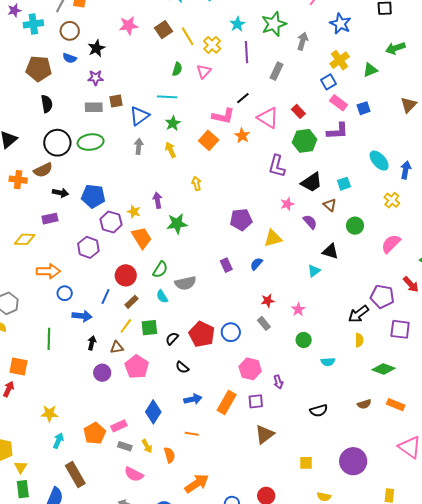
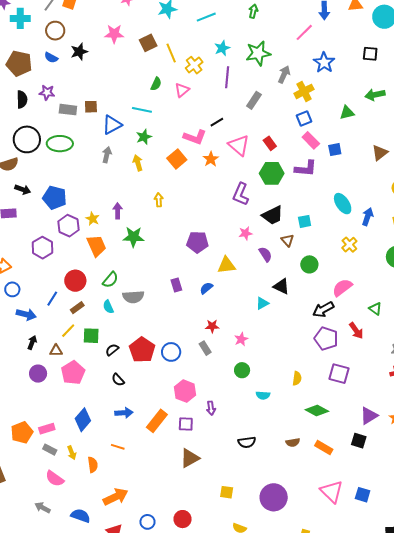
yellow cross: (340, 60) -> (304, 91), moved
purple star: (96, 78) -> (47, 93), moved
black arrow: (358, 314) -> (323, 310), moved

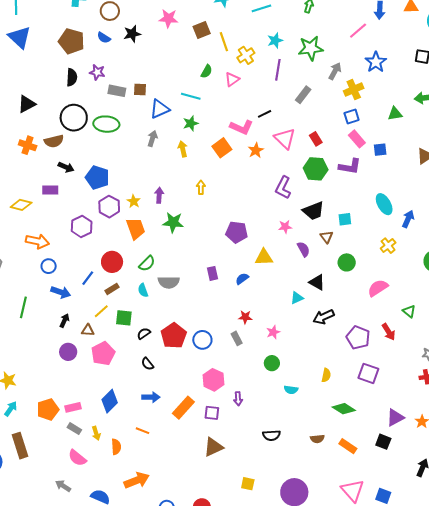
black arrow: (323, 310) -> (323, 317), moved

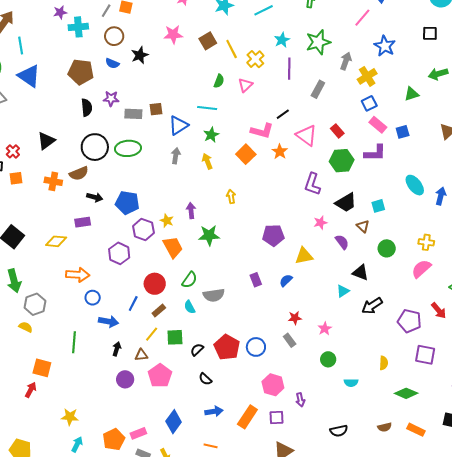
yellow cross: (388, 246) -> (426, 242), moved, turned -35

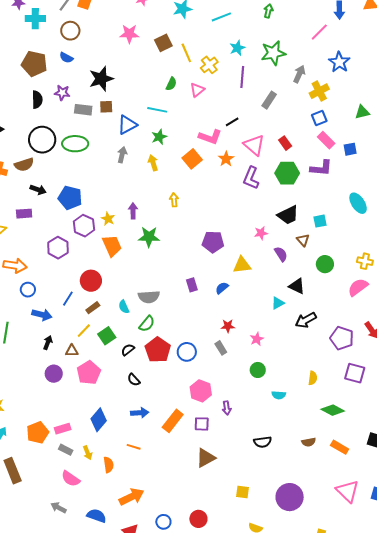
black star: (140, 55) -> (101, 79), moved, size x1.4
purple L-shape: (312, 184) -> (251, 178), moved
green semicircle: (190, 280) -> (147, 324), moved
green square: (175, 337) -> (107, 336), turned -36

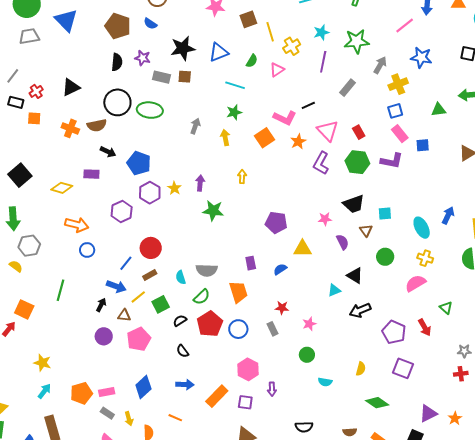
blue star: (339, 62) -> (421, 58), turned -30
blue triangle: (127, 125) -> (219, 52), moved
cyan ellipse: (358, 203) -> (422, 228), moved
orange trapezoid: (112, 246) -> (238, 292), moved
blue arrow: (42, 315) -> (116, 286), moved

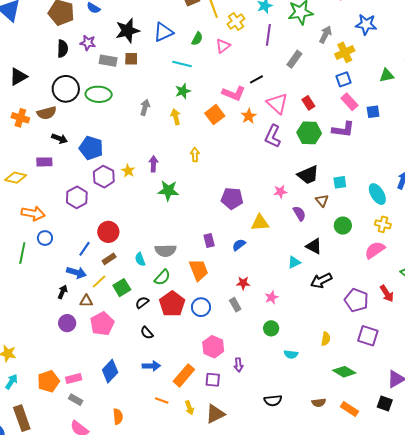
green line: (61, 290) -> (22, 253), moved
orange line: (175, 418) -> (162, 400), moved
yellow arrow: (129, 419) -> (189, 408), moved

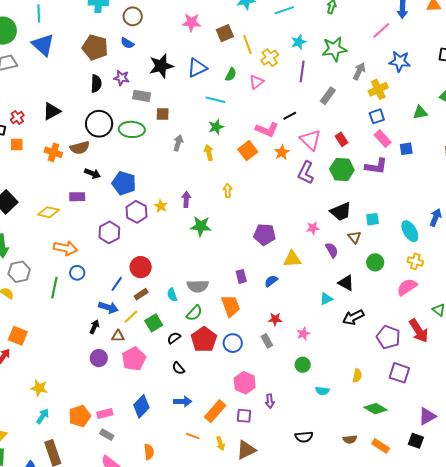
brown square: (131, 59) -> (163, 114), moved
red arrow: (387, 294) -> (419, 331), size x1.4

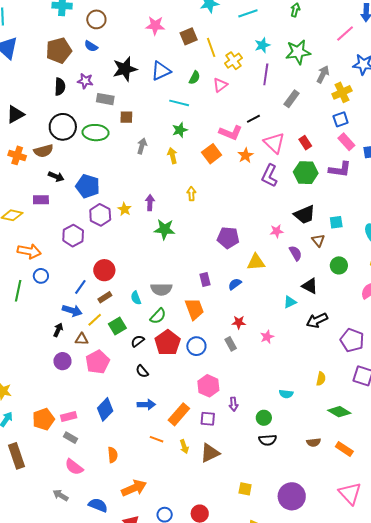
brown pentagon: (95, 47) -> (59, 51), turned -30
green circle: (303, 365) -> (264, 418), moved

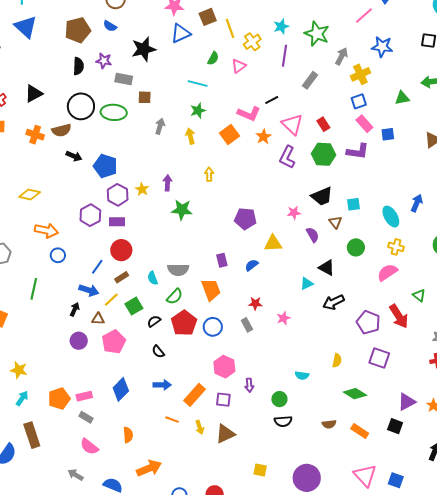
green star: (298, 52) -> (317, 34), turned 30
blue triangle: (161, 71) -> (181, 33), moved
purple rectangle: (41, 200) -> (117, 222), moved
green line: (18, 291) -> (34, 289), moved

